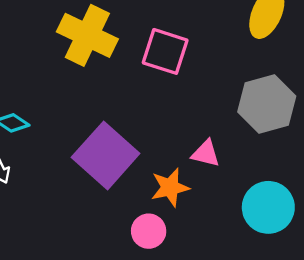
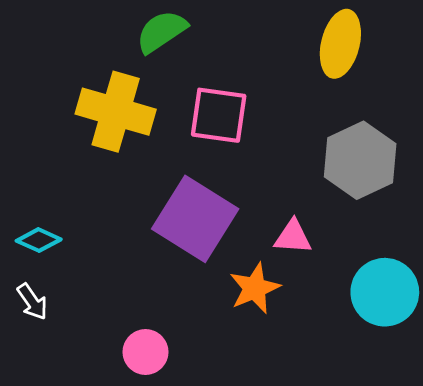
purple square: (106, 155) -> (195, 219), moved
pink circle: (149, 231) -> (145, 352), moved

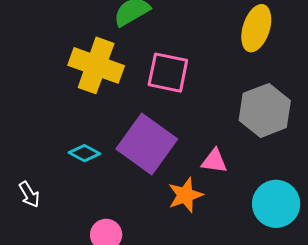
cyan diamond: (39, 240) -> (84, 153), moved

